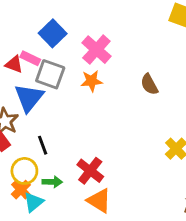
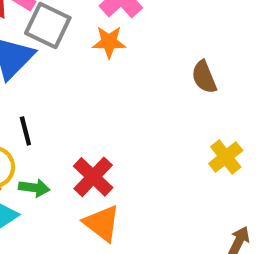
brown semicircle: (149, 84) -> (204, 77), moved

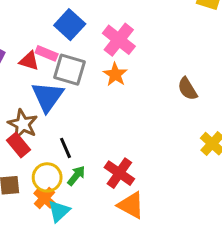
orange star: (109, 42) -> (115, 74), turned -30
green arrow: (34, 188) -> (76, 176), moved, turned -50

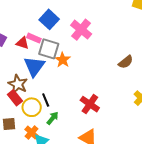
orange star: (115, 74) -> (63, 60), moved
brown semicircle: (187, 89) -> (126, 62), turned -98
red cross: (119, 173) -> (90, 104), moved
yellow circle: (47, 177) -> (32, 107), moved

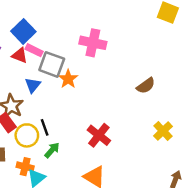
blue square: (49, 19) -> (23, 31), moved
pink cross: (81, 30) -> (93, 43), turned -30
blue triangle: (34, 66) -> (33, 85), size x0.6
orange cross: (32, 133) -> (25, 167), turned -32

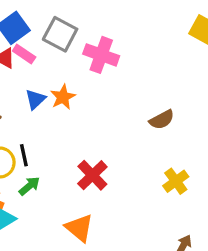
gray square: (52, 64) -> (60, 34), moved
blue triangle: (33, 85) -> (35, 99), moved

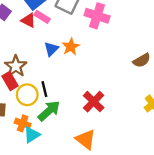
green arrow: (29, 186) -> (49, 111), size x1.5

